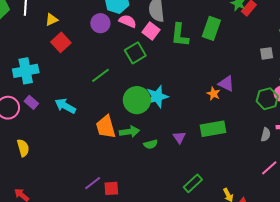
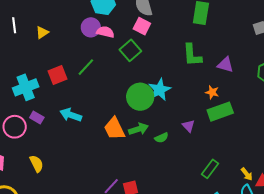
pink semicircle: (128, 21) -> (105, 32), moved
green L-shape: (180, 35) -> (192, 55), moved
red square: (61, 42) -> (58, 75), moved, turned 30
green line: (101, 75) -> (86, 67), moved
orange star: (214, 94) -> (212, 92), moved

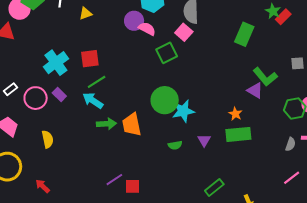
green L-shape: (192, 55) -> (265, 77), moved, turned -50
green line: (86, 67) -> (97, 82), moved
cyan cross: (26, 87) -> (56, 63), turned -30
cyan star: (160, 90) -> (183, 111), moved
green arrow: (139, 129) -> (106, 124), moved

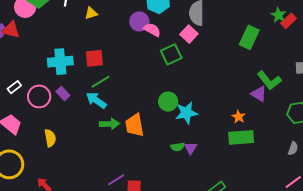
cyan cross: (56, 63) -> (60, 62), turned 30
green circle: (165, 100) -> (168, 102), size x0.7
purple triangle: (204, 140) -> (191, 148), moved

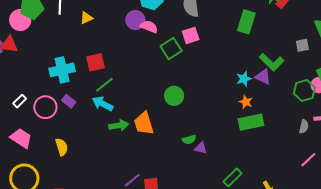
pink square: (189, 34) -> (191, 35), moved, turned 36
cyan star: (186, 113) -> (244, 79), moved, size x0.7
purple triangle: (191, 148) -> (201, 148), moved, turned -40

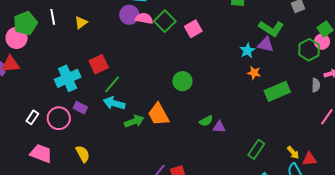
pink square: (191, 35) -> (193, 29), moved
green square: (171, 49) -> (165, 21), moved
green rectangle: (251, 122) -> (277, 91), moved

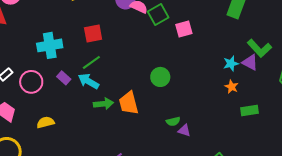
red square: (99, 64) -> (93, 33), moved
green rectangle: (277, 91) -> (249, 111), size x0.7
purple rectangle: (80, 108) -> (64, 78), moved
yellow semicircle: (83, 154) -> (45, 122), turned -90

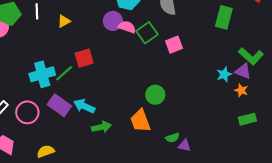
green line: (91, 62) -> (64, 73), moved
purple rectangle: (64, 78) -> (59, 105), size x1.6
orange star: (232, 87) -> (241, 90), moved
orange trapezoid: (129, 103) -> (140, 121), moved

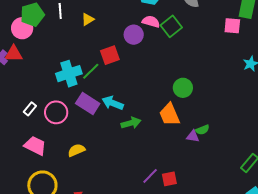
purple circle: (113, 21) -> (134, 35), moved
pink square: (174, 45) -> (232, 26), moved, turned 30
purple triangle: (185, 146) -> (193, 136), moved

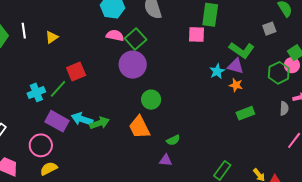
purple circle: (134, 35) -> (133, 65), moved, size x1.4
cyan cross: (69, 74) -> (36, 92), size x0.7
pink circle: (56, 112) -> (41, 145), moved
green arrow: (131, 123) -> (100, 123), moved
purple triangle: (193, 136) -> (166, 160), moved

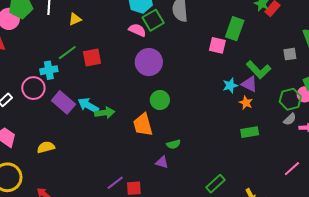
green square: (136, 39) -> (153, 20), moved
green line: (58, 89) -> (67, 53), moved
gray semicircle: (284, 108) -> (290, 119), moved, turned 32
pink circle: (41, 145) -> (33, 88), moved

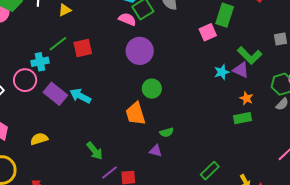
pink square: (217, 45) -> (208, 32), turned -36
orange star: (246, 103) -> (246, 98), moved
green arrow: (105, 113) -> (95, 151), moved, turned 60

